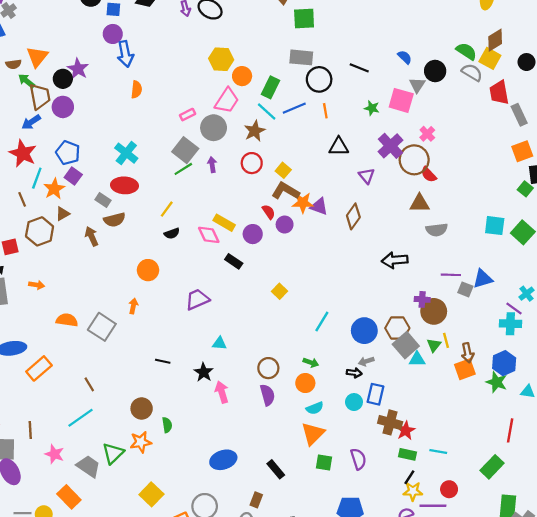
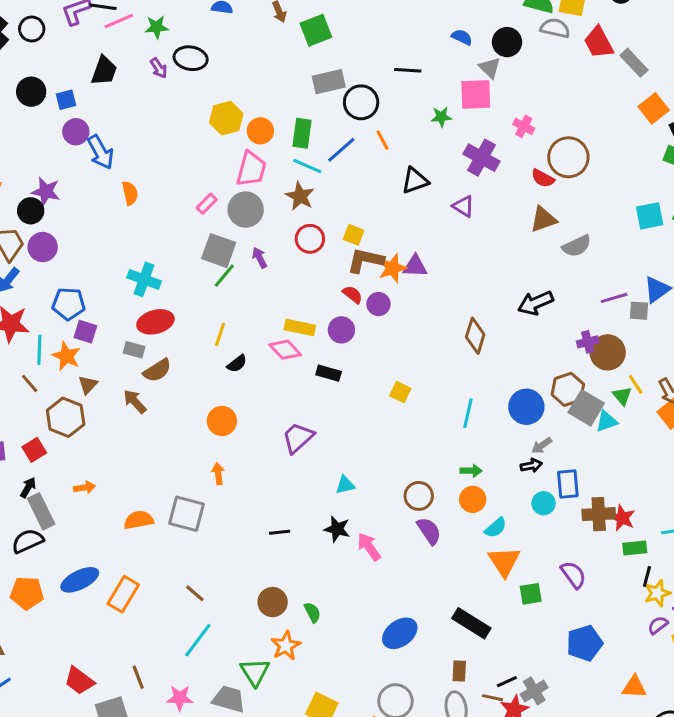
brown circle: (414, 160) -> (568, 157), moved
brown diamond: (353, 216) -> (475, 336), moved
black rectangle: (276, 469) -> (471, 623), size x1.4

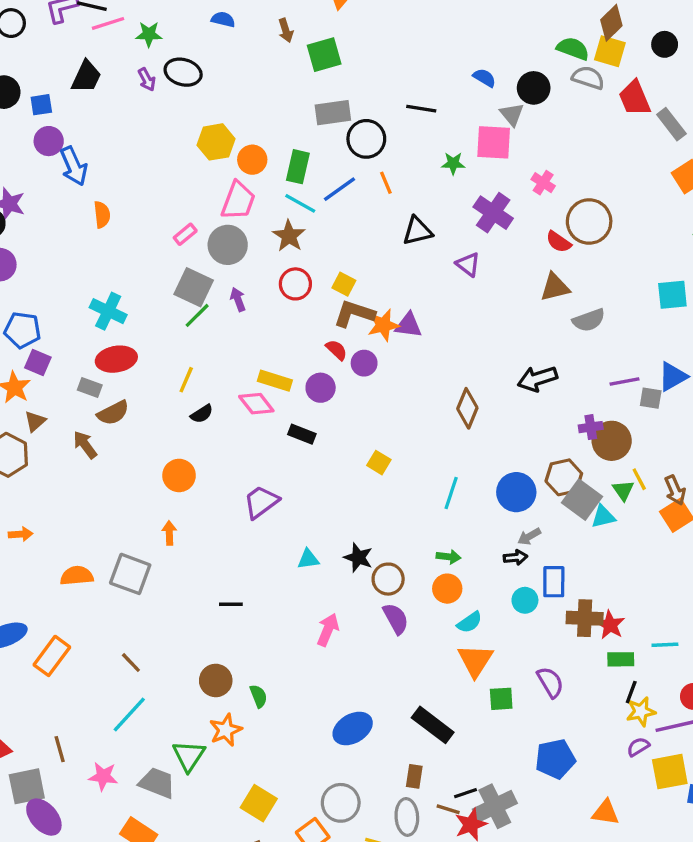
black star: (337, 529) -> (358, 558), moved
pink arrow: (369, 547) -> (328, 630), turned 52
gray cross: (534, 691) -> (495, 806), size x1.4

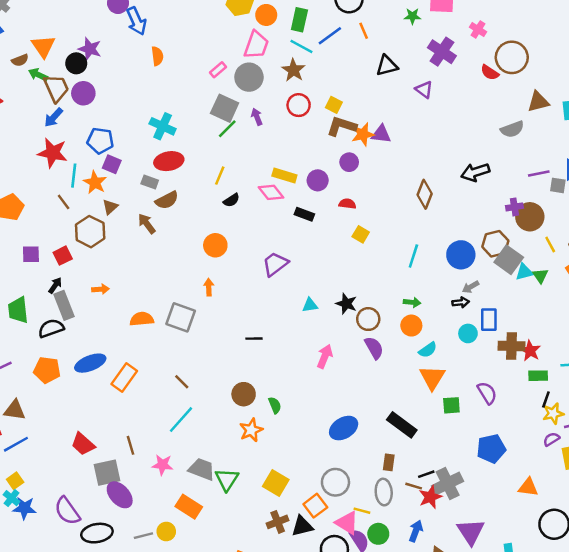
brown triangle: (555, 287) -> (538, 102), moved
red semicircle: (336, 350) -> (347, 204), moved, turned -35
green triangle: (623, 490) -> (540, 276), moved
green triangle: (189, 756) -> (227, 479), moved

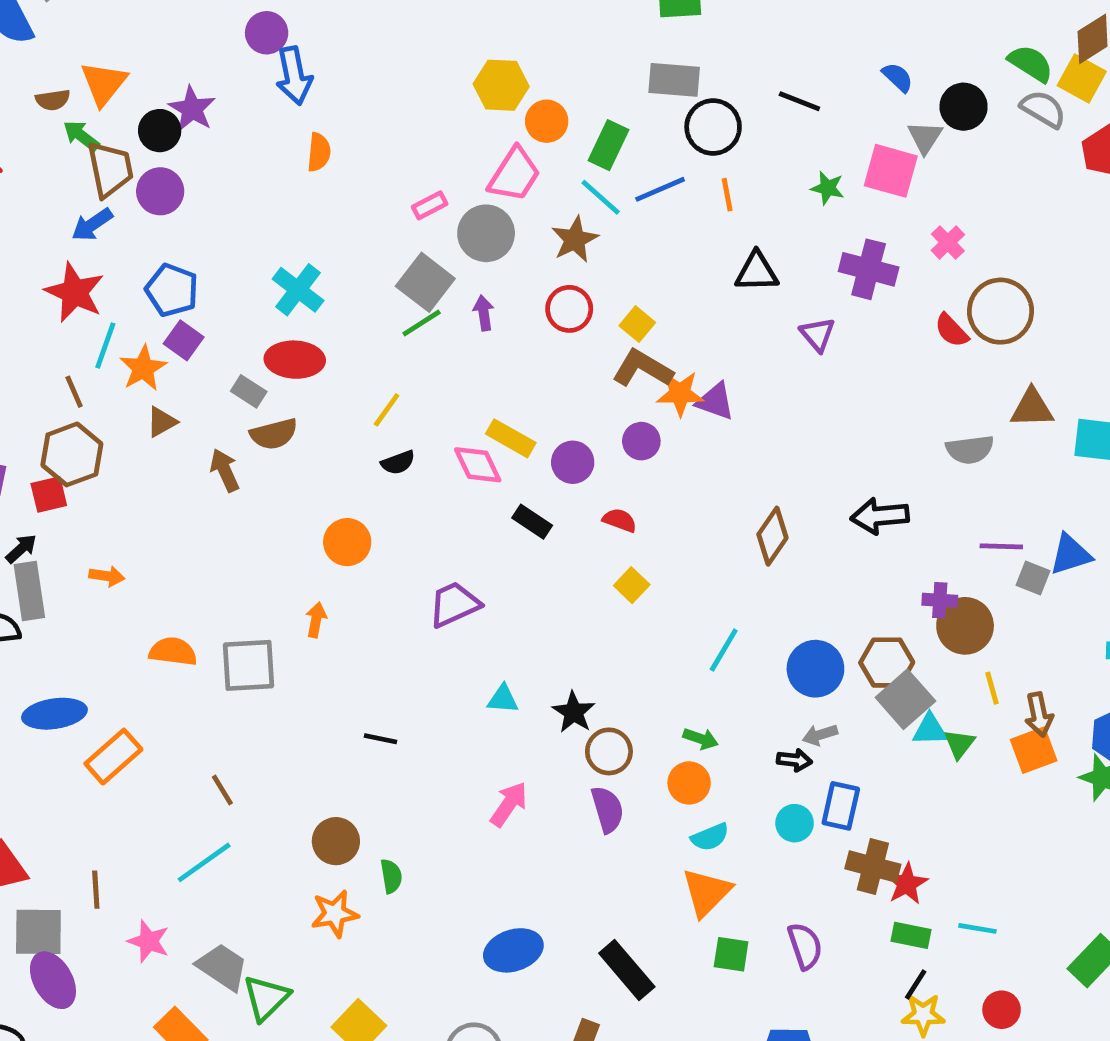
purple cross: (442, 52) -> (869, 269), turned -32
brown hexagon: (90, 232) -> (72, 454), moved
gray square: (181, 317) -> (249, 665), turned -36

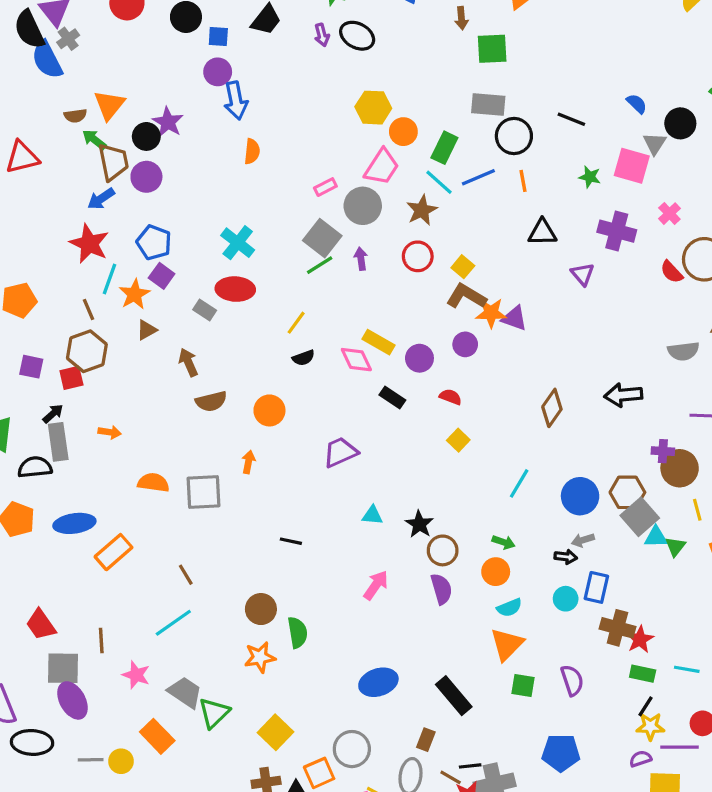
brown semicircle: (274, 434) -> (211, 401), moved
green semicircle: (391, 876) -> (298, 632), size x1.4

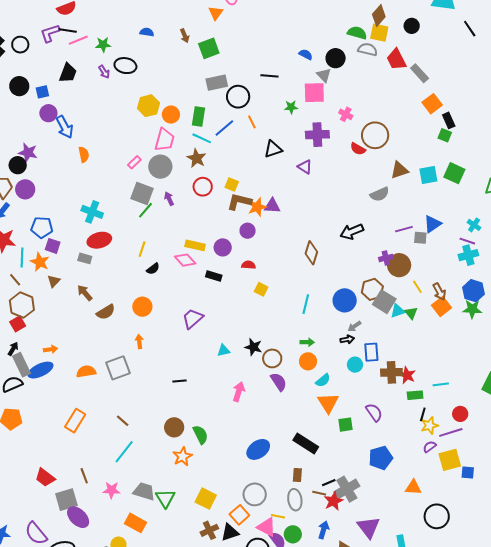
blue ellipse: (74, 523) -> (40, 370), moved

